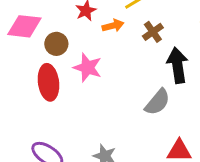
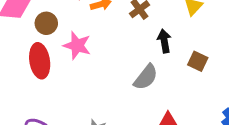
black arrow: (177, 65) -> (164, 41), size x0.7

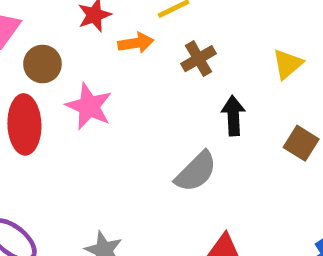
brown square: (198, 61) -> (301, 143), moved

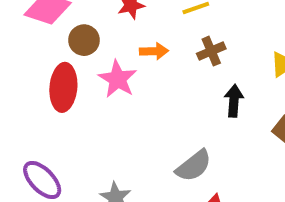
orange arrow: (136, 43) -> (154, 51), moved
gray semicircle: (196, 172) -> (194, 166), moved

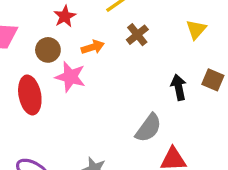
brown circle: (84, 40) -> (48, 50), moved
black arrow: (234, 101) -> (179, 87), moved

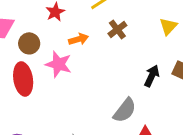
brown circle: (48, 50) -> (29, 43), moved
black arrow: (179, 87) -> (152, 76), turned 35

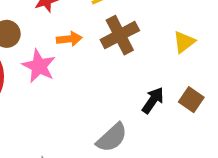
brown cross: (117, 29) -> (120, 35), size x1.5

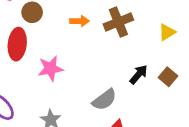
pink star: (39, 66) -> (50, 69), moved, turned 30

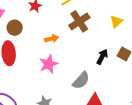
orange arrow: (79, 21) -> (52, 39), moved
pink star: (50, 69) -> (49, 64), moved

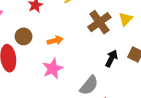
brown cross: (79, 21) -> (99, 22), moved
brown circle: (15, 28) -> (24, 36), moved

